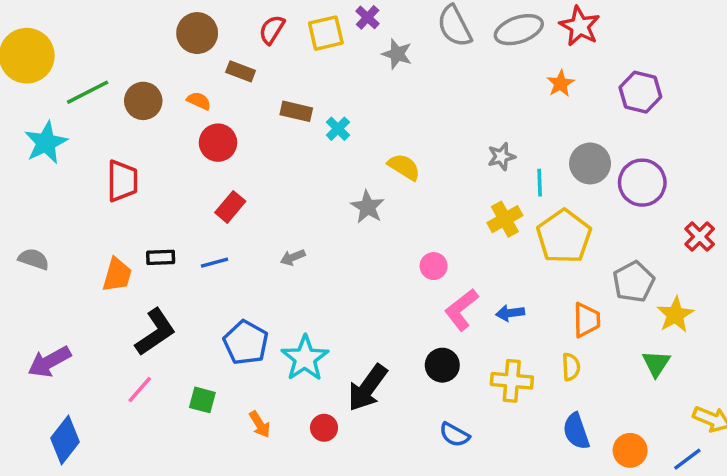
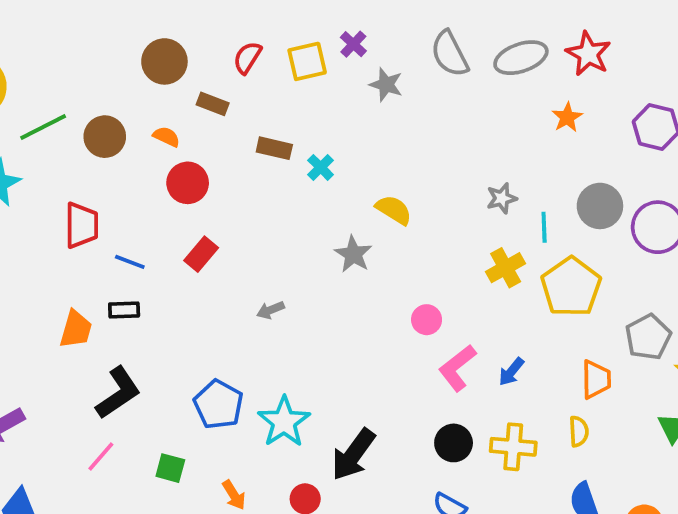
blue line: (215, 263) -> (130, 262), moved, turned 36
blue arrow: (510, 313) -> (511, 372), turned -44
black circle: (442, 365) -> (454, 443), moved

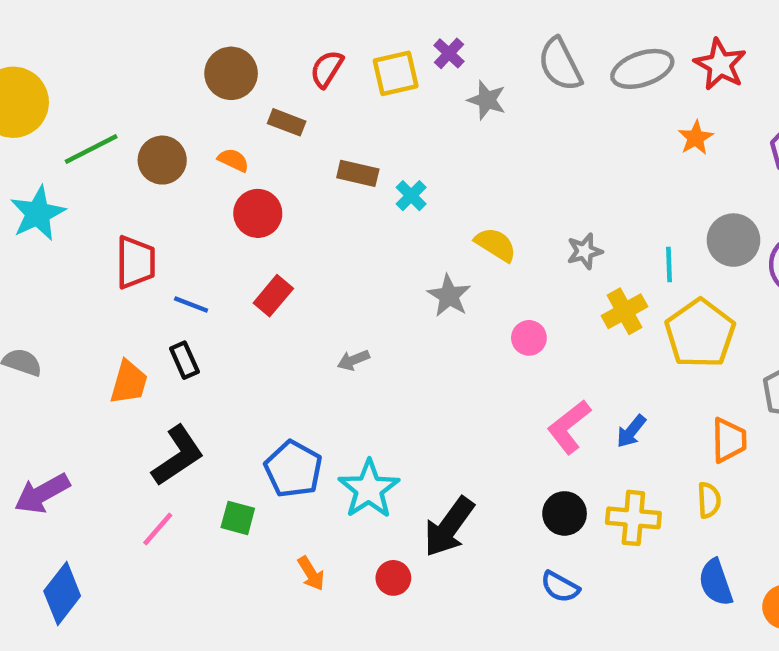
gray star: (502, 198) -> (585, 251), moved
black rectangle: (124, 310) -> (184, 360), turned 68
pink circle: (427, 320) -> (529, 338), moved
green square: (170, 468) -> (238, 518), moved

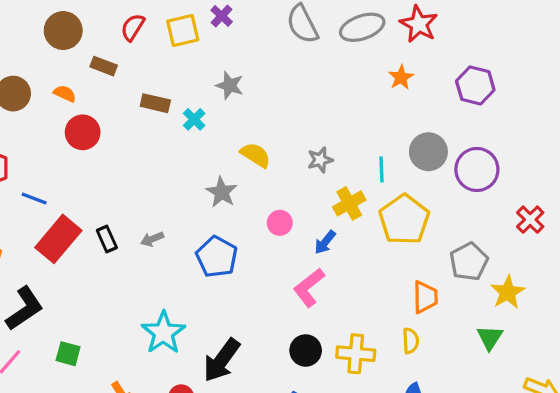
gray star: (487, 100) -> (230, 85), moved
red rectangle: (273, 296) -> (58, 239), moved, size x1.6
black rectangle: (184, 360) -> (107, 239), moved
blue arrow: (631, 431) -> (325, 242), moved
blue pentagon: (293, 469) -> (217, 257), moved

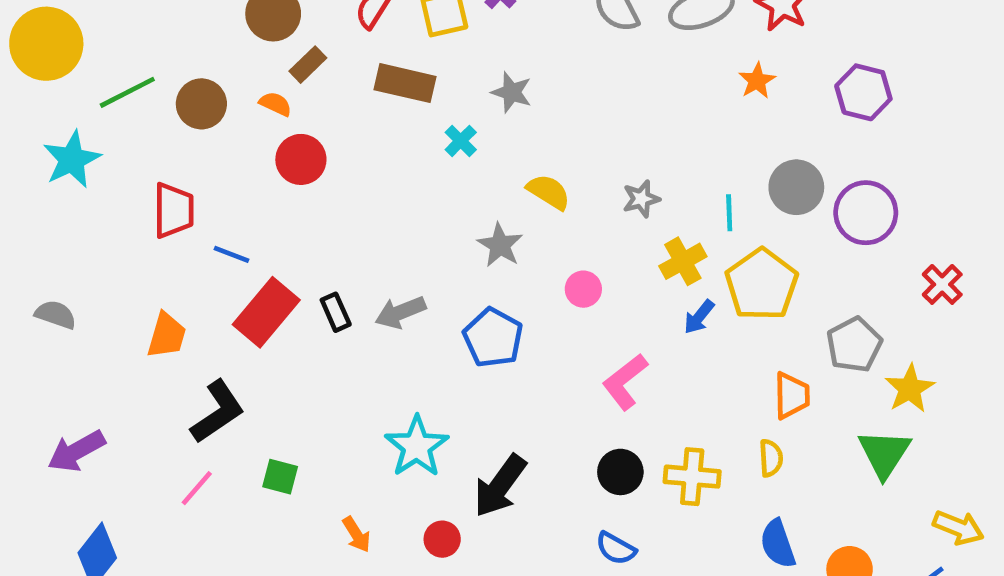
brown rectangle: (104, 66) -> (308, 65), moved, turned -65
brown rectangle: (155, 103) -> (405, 83), moved, size x1.4
gray arrow: (152, 239) -> (400, 312), size x1.5
blue arrow: (325, 242) -> (699, 317), moved
green triangle: (490, 338) -> (884, 453), size x1.4

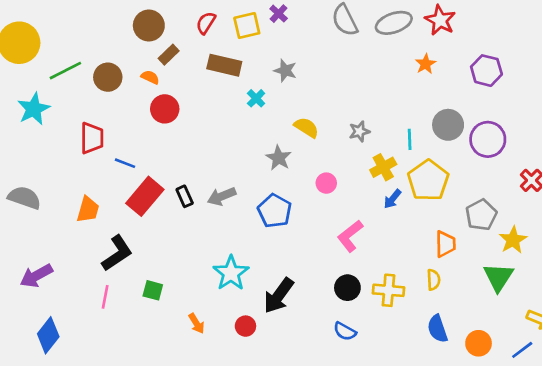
gray semicircle: (56, 315) -> (24, 198), size x1.4
pink line: (197, 488) -> (105, 297), turned -30

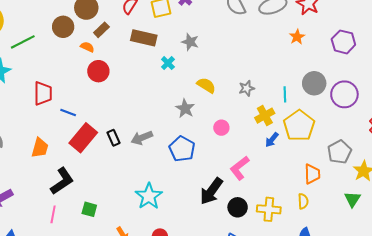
brown circle: (108, 77) -> (63, 27), moved
green triangle: (498, 277) -> (353, 199), size x0.7
black arrow: (279, 296) -> (211, 191), moved

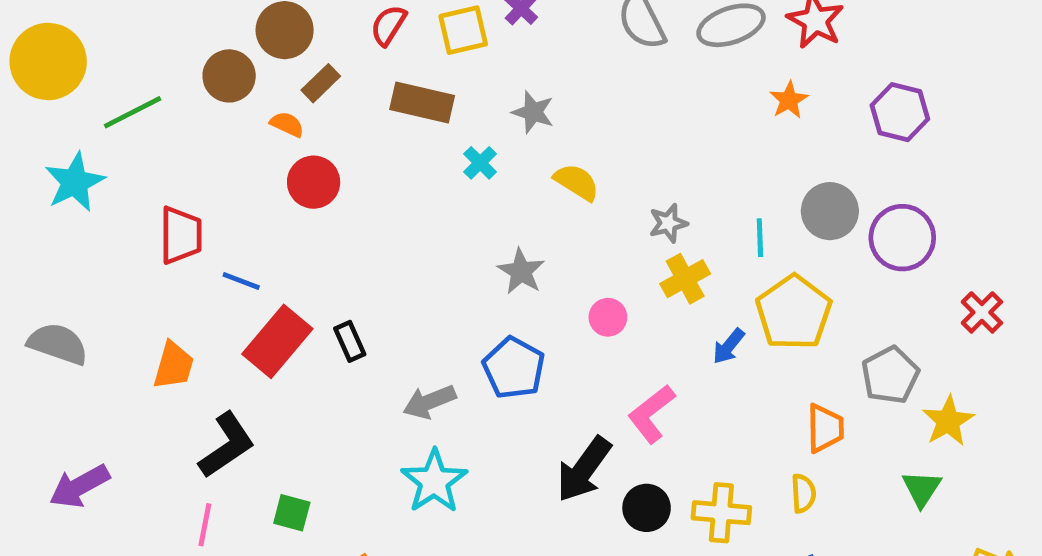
yellow semicircle: (206, 85) -> (577, 182), moved
yellow cross: (265, 116) -> (685, 279), moved
gray arrow: (142, 138) -> (429, 402), moved

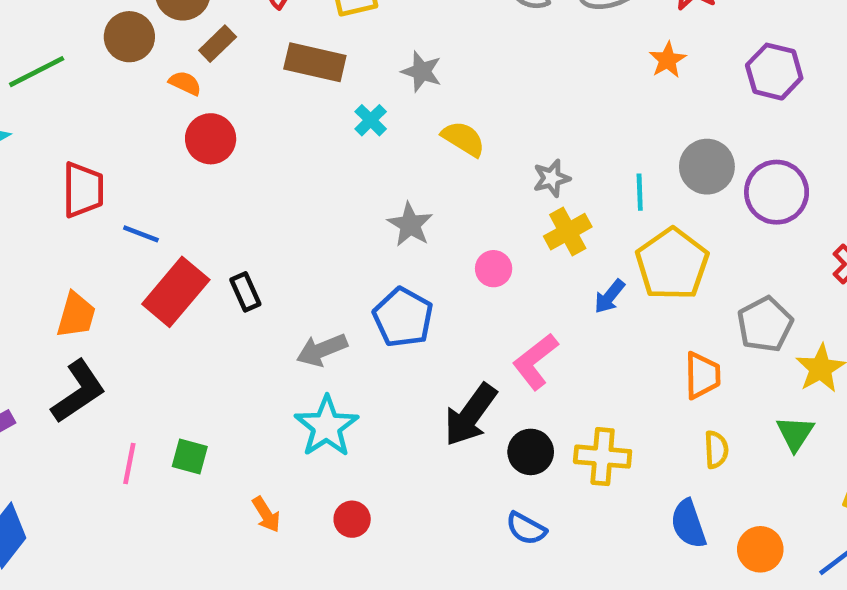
black L-shape: (227, 445) -> (78, 392), moved
yellow semicircle: (803, 493) -> (716, 450), moved
pink line: (205, 525) -> (129, 464), moved

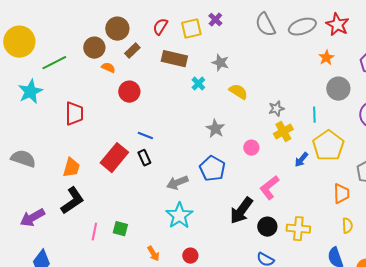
orange semicircle: (185, 83) -> (108, 68), moved
gray circle: (707, 167) -> (338, 89), moved
blue line: (141, 234) -> (145, 136), moved

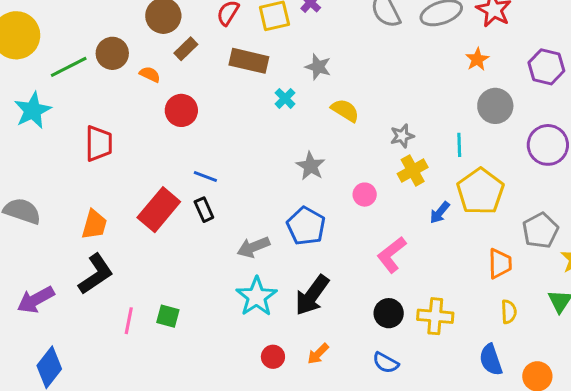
brown circle: (94, 48) -> (112, 53), moved
black arrow: (241, 211) -> (312, 295), moved
orange arrow: (153, 254) -> (318, 354), moved, turned 77

